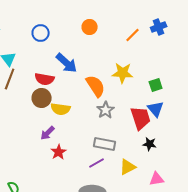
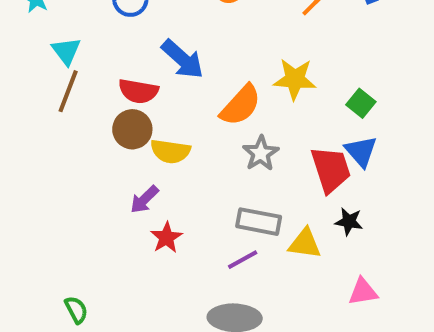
green square: (156, 85) -> (361, 103), turned -32
orange semicircle: (96, 86) -> (241, 105), turned 75
yellow triangle: (128, 167) -> (305, 244), moved, turned 36

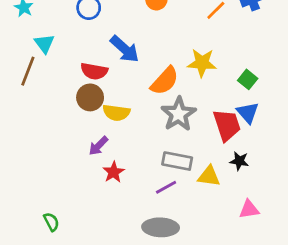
brown line: (68, 91) -> (28, 71), moved
gray star: (261, 153) -> (179, 114), size x1.4

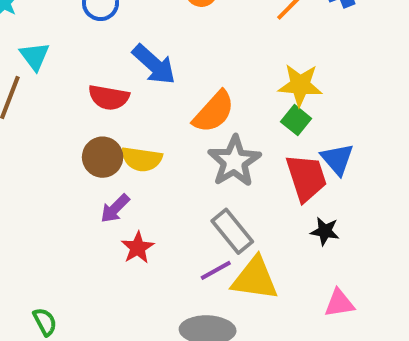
yellow star: (202, 63) -> (300, 85), moved
green square: (248, 79) -> (296, 120), moved
brown circle: (90, 97) -> (103, 157), moved
gray rectangle: (177, 161) -> (232, 231), turned 40
yellow triangle: (209, 176) -> (255, 279), moved, size x1.4

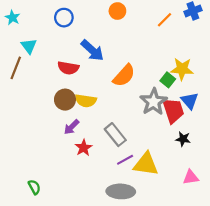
yellow star: (300, 85) -> (182, 69), moved
gray star: (234, 161) -> (154, 102), moved
gray rectangle: (232, 231) -> (115, 135), moved

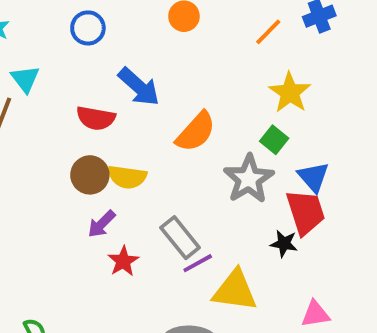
yellow star: (182, 69) -> (290, 93), moved, turned 30
red trapezoid: (173, 111) -> (305, 212), moved
black star: (183, 139) -> (284, 244), moved
purple line: (125, 160) -> (198, 263), moved

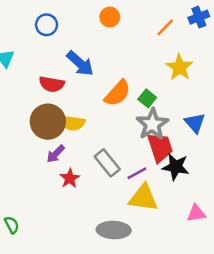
green square: (274, 140) -> (147, 98), moved
brown circle: (90, 175) -> (48, 122), size x1.4
red trapezoid: (305, 212) -> (160, 147), moved
black star: (284, 244) -> (176, 167), size x1.5
purple line: (198, 263) -> (137, 173), moved

